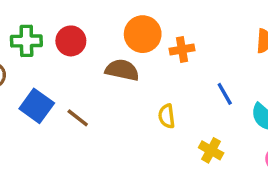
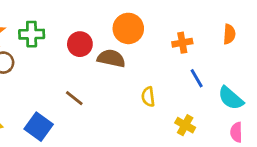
red circle: (71, 41) -> (80, 44), moved
orange cross: (182, 49) -> (182, 43), moved
blue square: (37, 106) -> (39, 127), moved

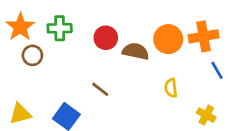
orange circle: (128, 28) -> (168, 39), moved
orange cross: (182, 43) -> (203, 36), size x1.5

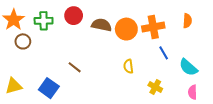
red circle: (106, 38) -> (74, 16), moved
brown semicircle: (136, 51) -> (102, 25), moved

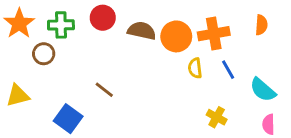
brown circle: (23, 41) -> (44, 54), moved
yellow semicircle: (128, 66) -> (195, 68), moved
yellow triangle: (14, 86) -> (18, 96), moved

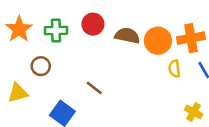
brown circle: (44, 54) -> (41, 66), moved

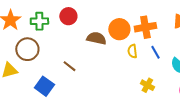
brown semicircle: (127, 36) -> (96, 38), moved
brown circle: (41, 66) -> (27, 49), size x1.5

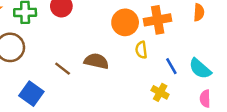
brown semicircle: (96, 38) -> (96, 61), moved
blue line: (155, 52) -> (171, 66), moved

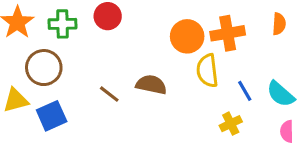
yellow semicircle: (141, 50) -> (207, 71), size x1.5
yellow cross: (160, 92) -> (231, 124), turned 35
blue square: (31, 94) -> (52, 116), moved, turned 30

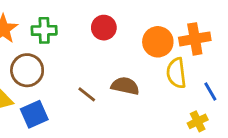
red circle: (108, 16) -> (104, 28), moved

